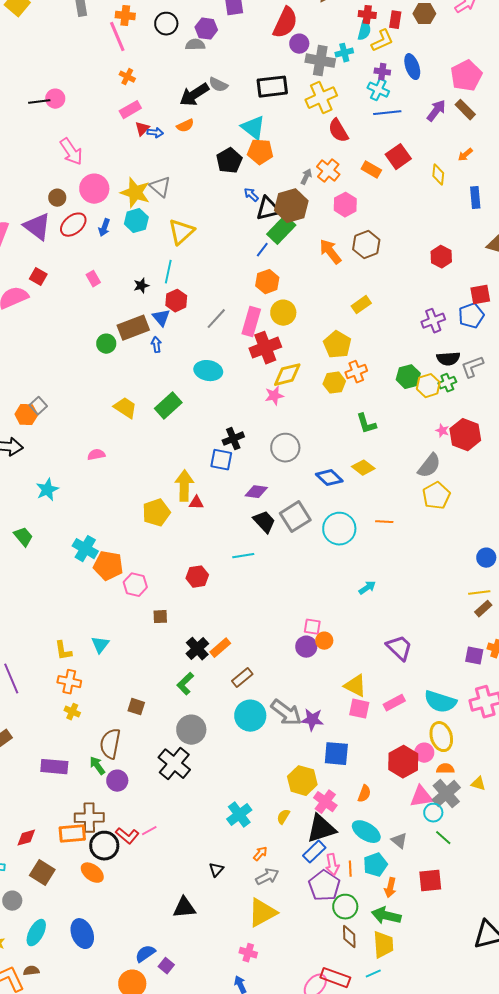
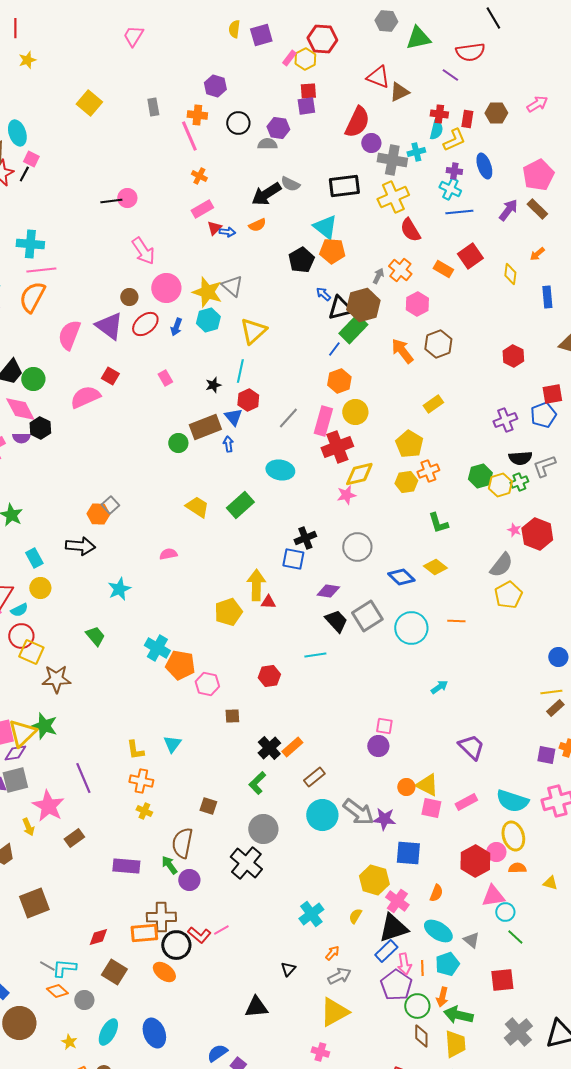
orange circle: (324, 641) -> (406, 787), moved
gray cross: (446, 794) -> (518, 1032), moved
orange arrow: (390, 888) -> (442, 997), moved

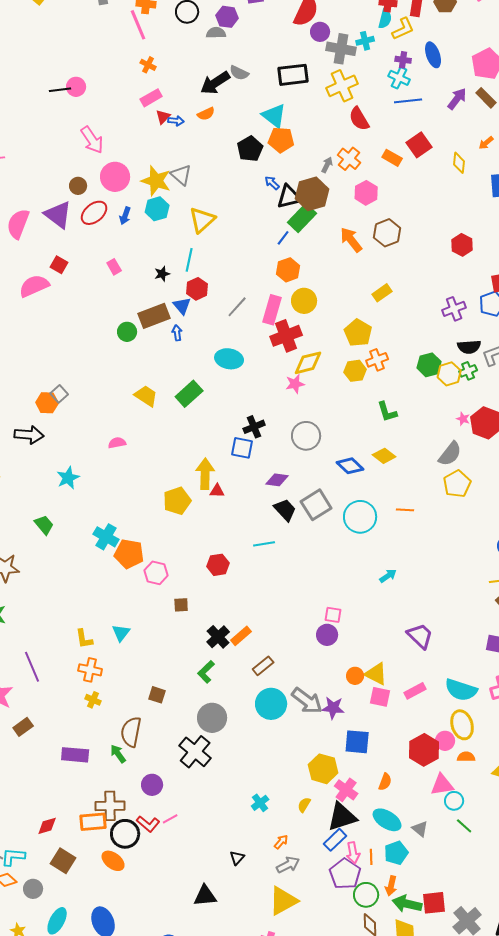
purple circle: (189, 880) -> (152, 785), moved
cyan cross: (311, 914) -> (260, 803), size x0.7
red square: (502, 980) -> (434, 903), moved

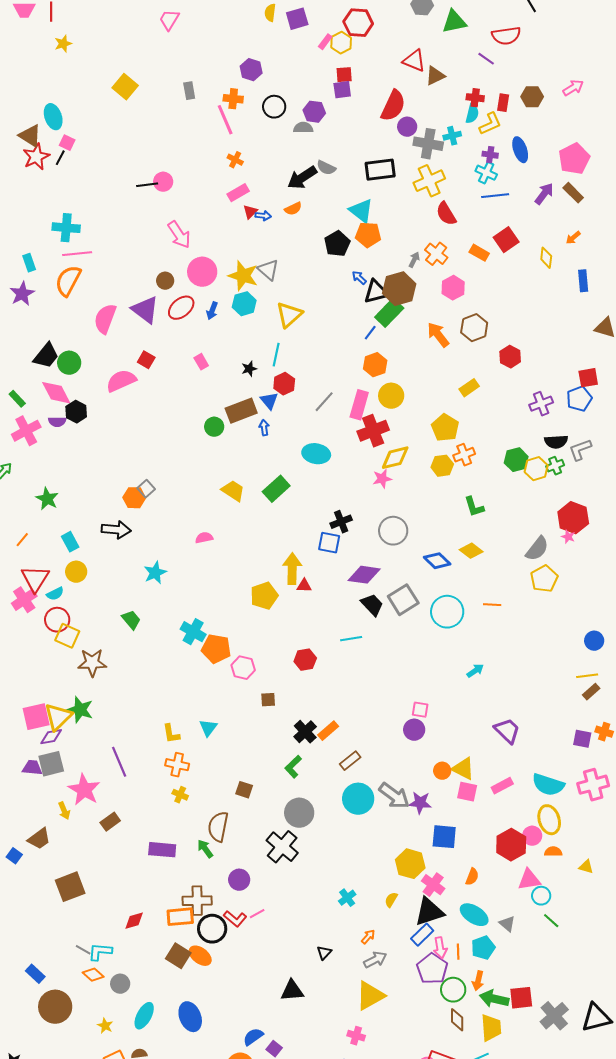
red hexagon: (462, 245) -> (510, 357), moved
pink star: (463, 419) -> (568, 537), moved
purple diamond: (277, 480) -> (364, 575), size x1.4
brown square: (63, 861) -> (178, 956), moved

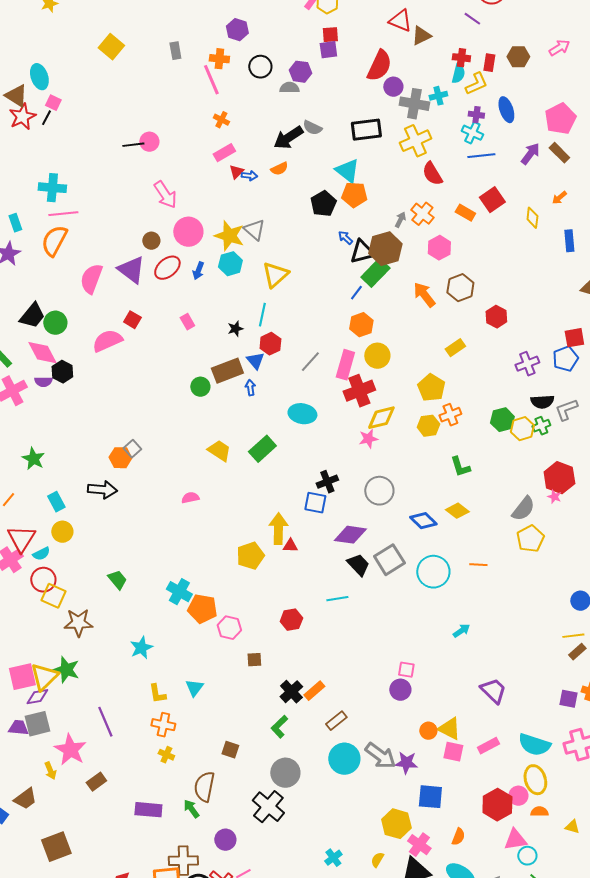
cyan star: (155, 573) -> (141, 648), moved

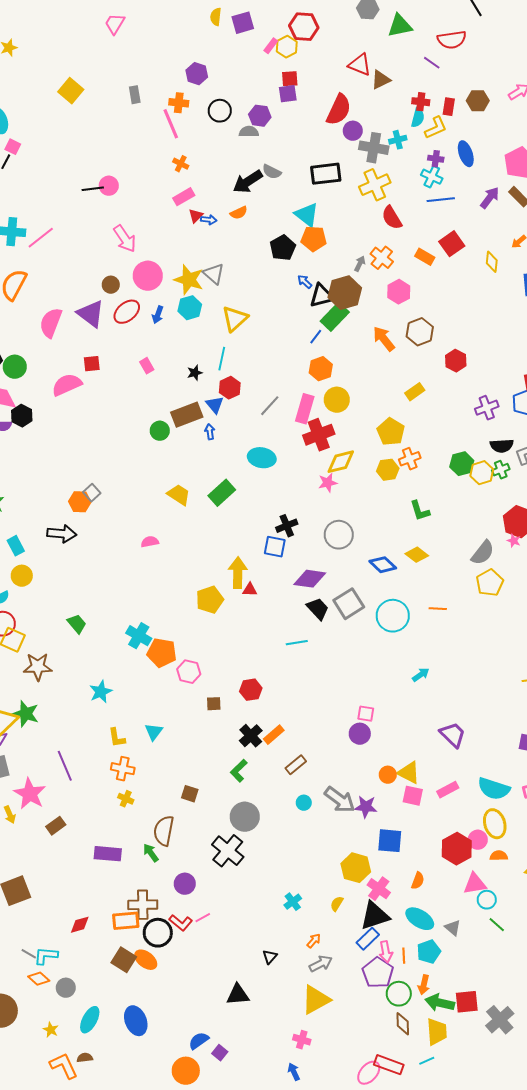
pink line: (63, 214) -> (41, 238), moved, turned -32
red square: (132, 320) -> (92, 364), turned -36
red hexagon: (291, 620) -> (251, 690), moved
cyan circle: (344, 759) -> (304, 803), size x0.5

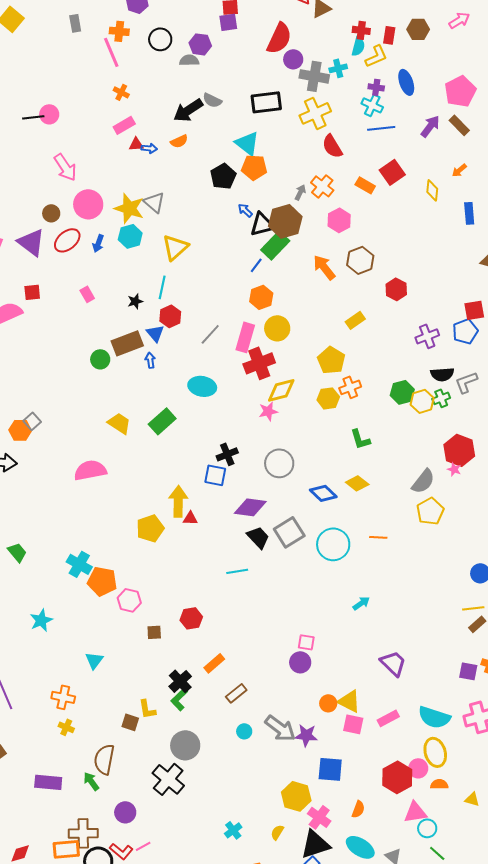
red triangle: (196, 216) -> (136, 144), turned 42
pink semicircle: (150, 542) -> (90, 470), size x1.8
black cross: (251, 736) -> (180, 681), moved
yellow L-shape: (117, 738) -> (147, 709), moved

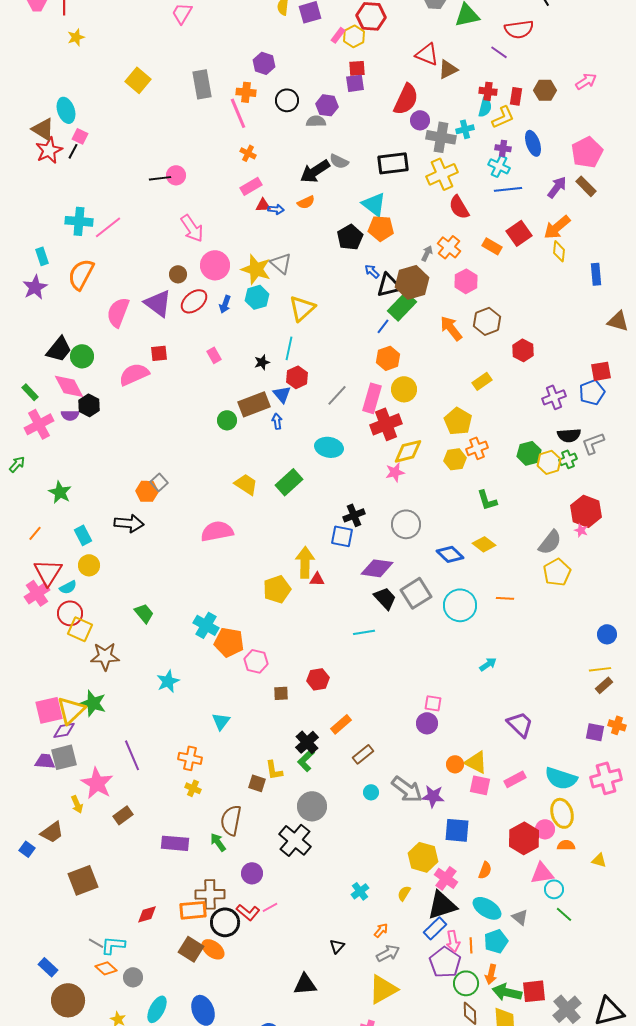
gray rectangle: (75, 23) -> (202, 84), size x1.6
orange arrow: (459, 170) -> (557, 227), moved, size x1.8

